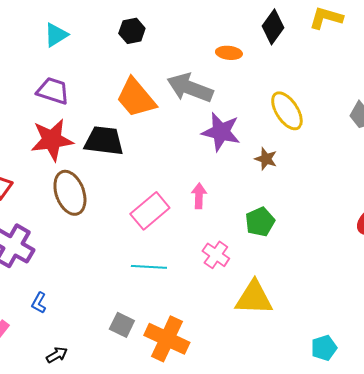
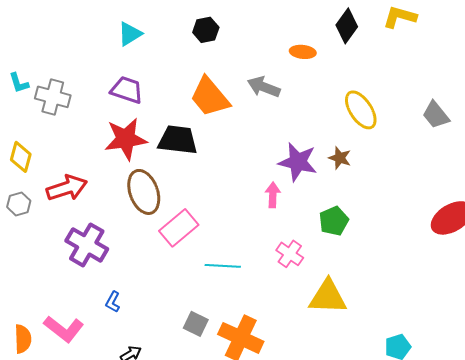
gray arrow: (190, 88) -> (264, 87), size x0.7
purple star: (221, 132) -> (298, 162), moved
pink rectangle: (150, 211) -> (179, 228), moved

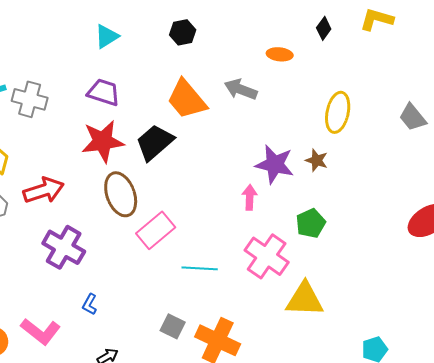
black diamond: (347, 26) -> (324, 28), size x0.7
yellow ellipse: (361, 110) -> (338, 112), turned 45
black trapezoid: (178, 140) -> (155, 142), turned -48
pink cross: (290, 254) -> (267, 256), size x1.6

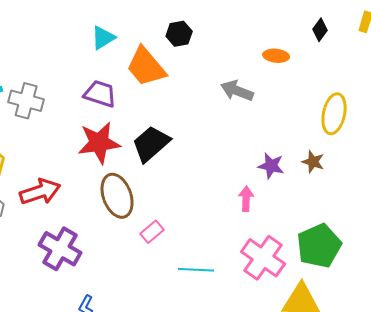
orange trapezoid: (187, 99) -> (146, 67), moved
purple star: (275, 164) -> (271, 166), size x0.7
green pentagon: (311, 223) -> (319, 246), moved, size x1.5
pink rectangle: (156, 230) -> (152, 232), size x0.6

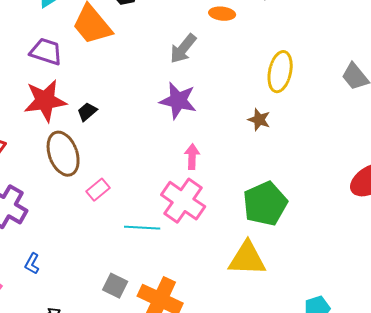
gray arrow: (237, 91) -> (183, 49), turned -72
black trapezoid: (151, 144) -> (87, 112), moved, size x0.5
purple star: (271, 166) -> (178, 101), moved, size x1.4
pink cross: (263, 258) -> (183, 201), moved

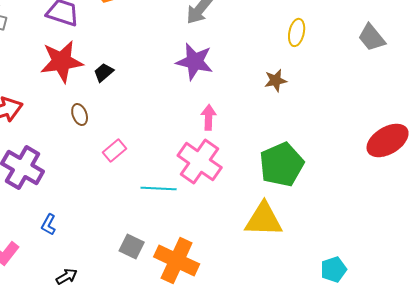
yellow ellipse: (280, 72) -> (297, 32), size x0.7
brown star: (259, 120) -> (276, 80), turned -30
brown ellipse: (63, 154) -> (80, 114), size x0.5

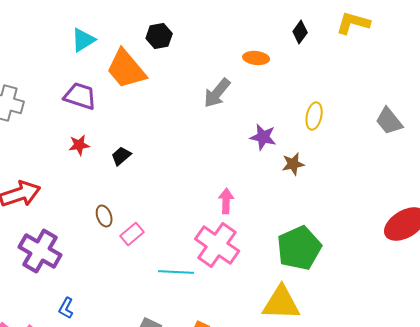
red star: (62, 61) -> (79, 145), size x0.5
purple star: (195, 61) -> (263, 137), moved, size x0.7
brown ellipse: (80, 114) -> (104, 216), moved

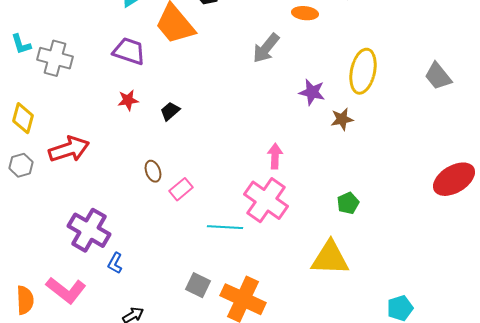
yellow ellipse: (314, 116) -> (363, 71), size x1.6
green pentagon: (299, 248) -> (348, 203), size x0.5
purple cross: (40, 251) -> (89, 230), moved

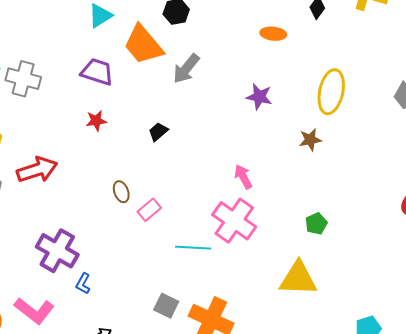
gray arrow: (266, 48) -> (186, 69), moved
purple star: (312, 92) -> (259, 97), moved
black trapezoid: (170, 111) -> (158, 132), moved
pink arrow: (275, 156) -> (243, 177), turned -30

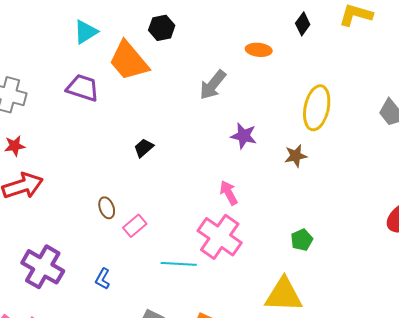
gray arrow: (186, 69) -> (213, 85), moved
purple star: (259, 97) -> (244, 136), moved
red star: (96, 121) -> (15, 146), moved
blue L-shape: (83, 284) -> (103, 279), moved

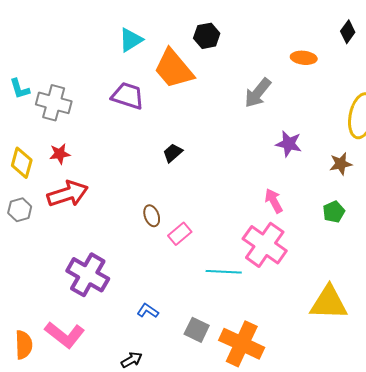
black trapezoid: (144, 148) -> (173, 153), moved
green pentagon: (302, 240) -> (334, 212), moved
blue L-shape: (103, 279) -> (148, 311), moved, turned 95

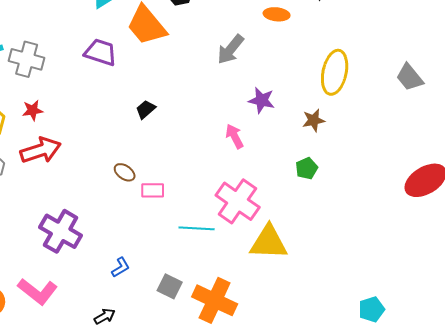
pink arrow: (274, 201) -> (235, 136), moved
brown ellipse: (152, 216) -> (125, 172), turned -35
pink rectangle: (180, 234) -> (153, 190), turned 40
yellow triangle: (329, 303) -> (269, 242), moved
blue L-shape: (148, 311) -> (121, 267), turned 115

